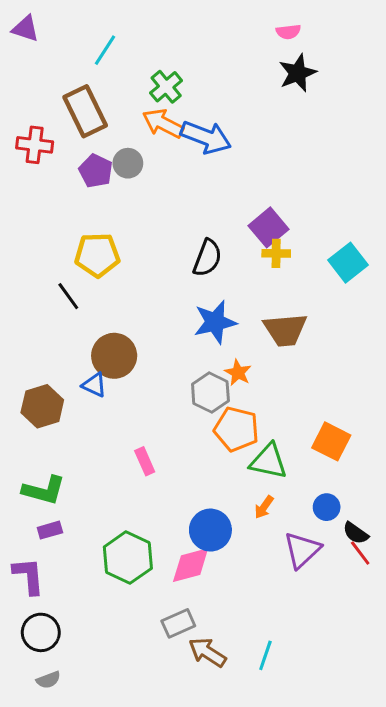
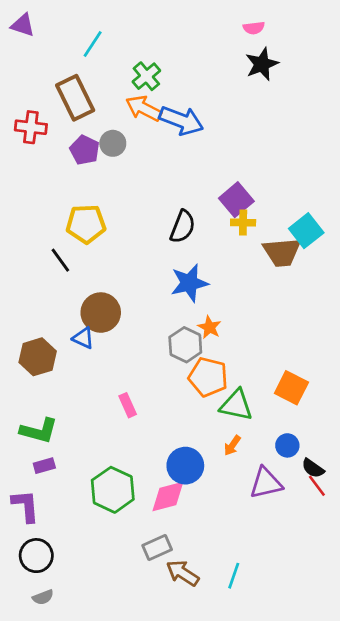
brown trapezoid: (285, 330) -> (282, 252), moved
purple triangle: (302, 550) -> (266, 483), turned 30

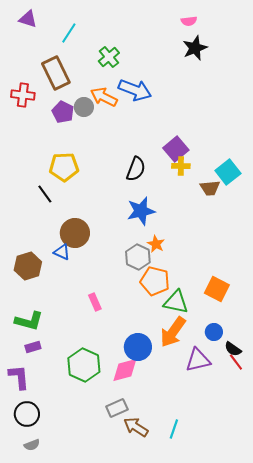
purple triangle: (23, 25) -> (28, 19), moved
orange arrow: (144, 108) -> (104, 97), moved
brown trapezoid: (282, 252) -> (210, 188), size x0.7
orange arrow: (232, 445) -> (173, 332), size x2.0

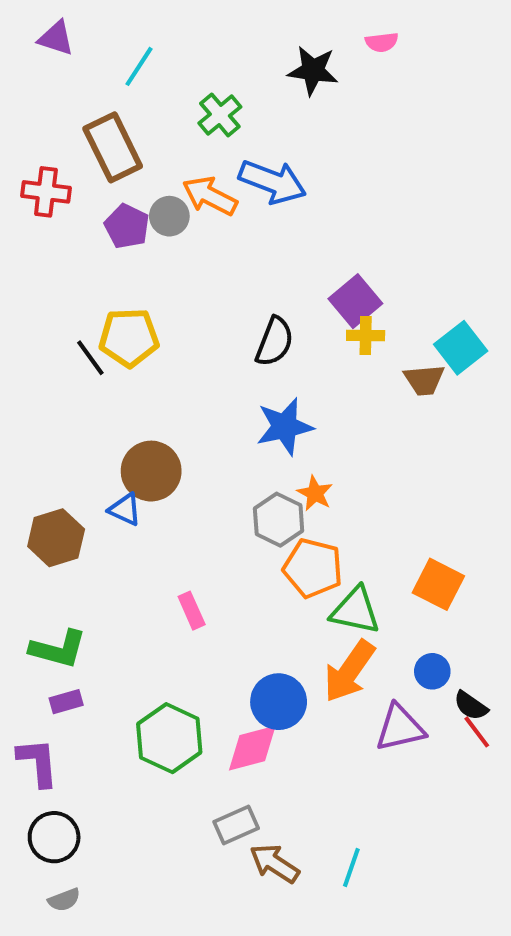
black star: (195, 48) -> (313, 71), moved, turned 30
black line: (45, 194) -> (90, 358), moved

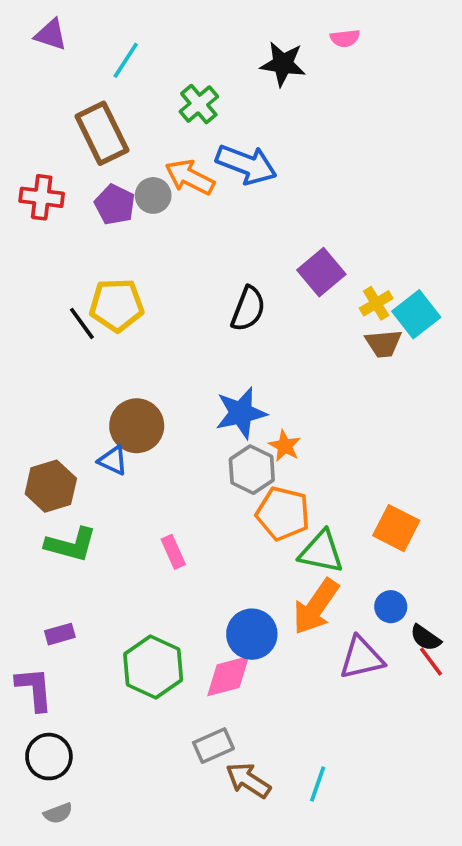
red cross: (46, 192) -> (42, 197), moved
yellow cross: (366, 336) -> (376, 303), moved, turned -32
blue star: (285, 427) -> (241, 413), moved
green L-shape: (58, 649) -> (71, 545), moved

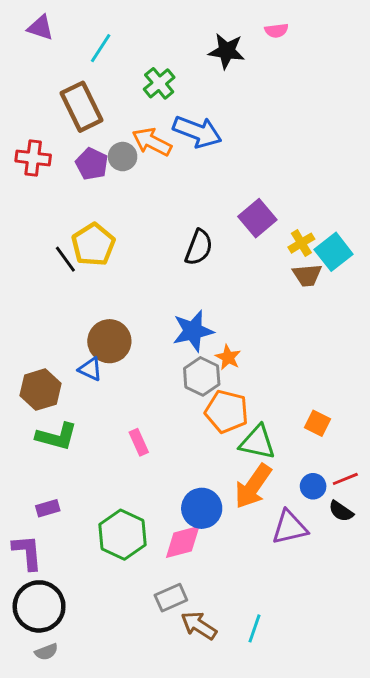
yellow pentagon: (117, 305) -> (93, 244), turned -30
orange square: (396, 528) -> (317, 423), size x0.7
red line: (431, 662) -> (345, 479), moved, turned -75
black circle: (49, 757) -> (39, 606), size x1.4

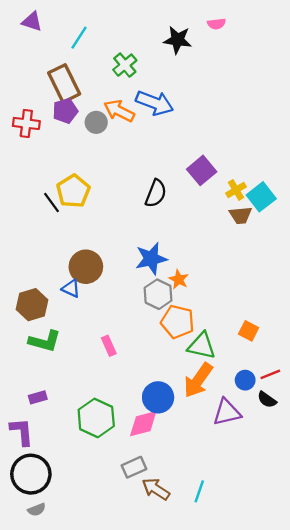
purple pentagon: (92, 164) -> (65, 111), moved, turned 30

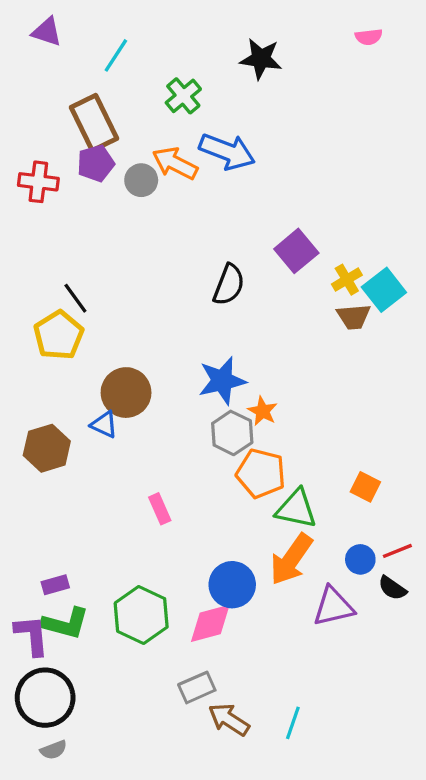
pink semicircle: (216, 24) -> (369, 37), moved
yellow pentagon: (73, 191) -> (59, 335), moved
green L-shape: (45, 341) -> (65, 623), moved

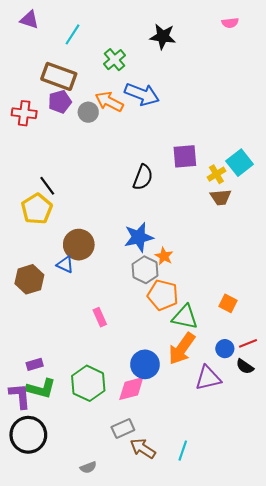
brown rectangle: (94, 123) -> (59, 76), turned -44
purple square: (296, 251) -> (185, 156), turned 35
cyan square: (384, 290) -> (240, 163), moved
gray semicircle: (54, 750) -> (88, 467), moved

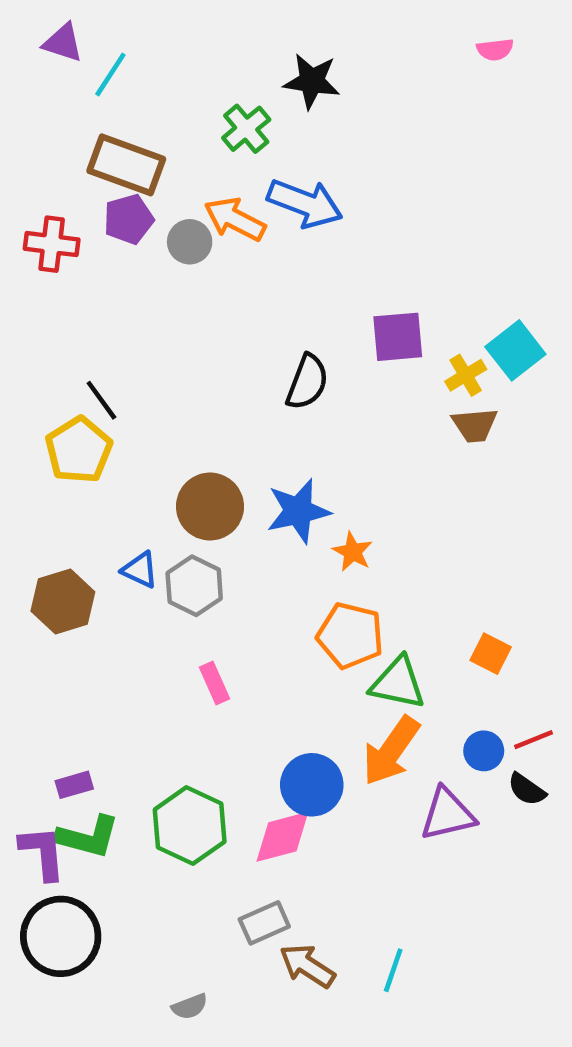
cyan line: (72, 34) -> (110, 74), moved
black star: (163, 36) -> (312, 81), moved
brown circle: (79, 245) -> (210, 507), moved
gray hexagon: (145, 270) -> (194, 586), moved

